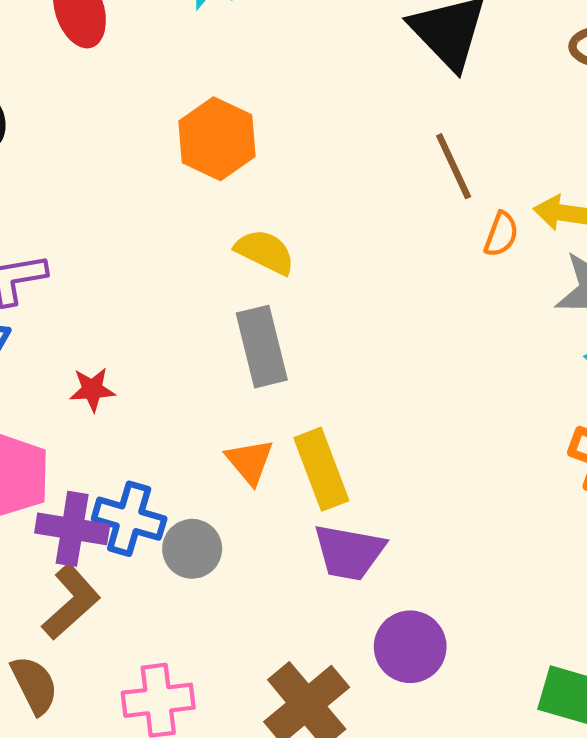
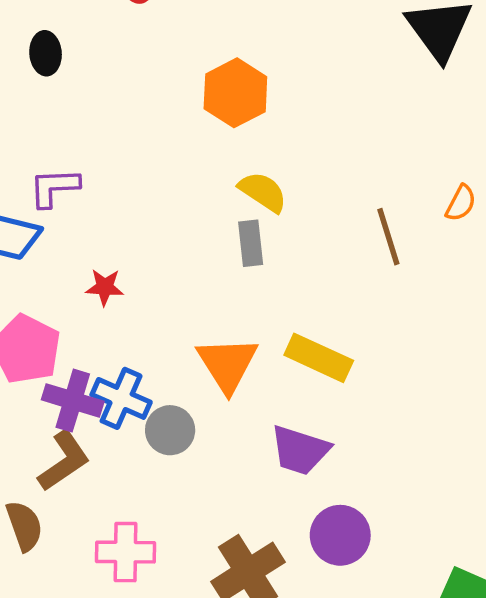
brown line: (454, 166) -> (388, 237), moved
gray rectangle: (262, 347) -> (251, 243), moved, size x0.7
orange triangle: (250, 461) -> (227, 364), size x1.5
yellow rectangle: (321, 469) -> (319, 358), moved, turned -52

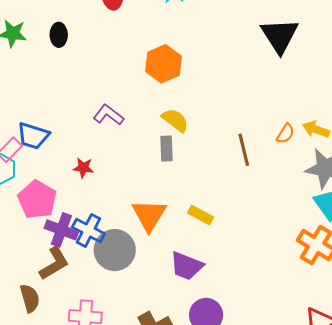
purple L-shape: (54, 187) -> (108, 115), moved, turned 36
yellow rectangle: (319, 358) -> (200, 215), size x0.7
gray circle: (170, 430) -> (115, 250), size x1.5

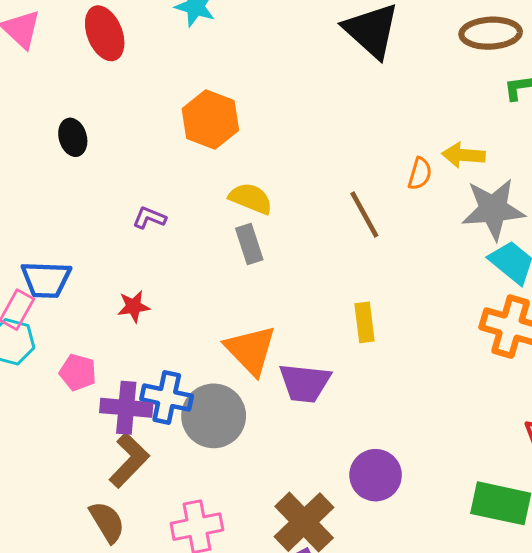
black ellipse: (59, 35) -> (73, 137), moved
purple L-shape: (108, 115) -> (149, 218), size x0.7
pink pentagon: (37, 200) -> (78, 372), size x0.6
yellow rectangle: (200, 215) -> (365, 322), moved, turned 70
purple trapezoid: (187, 266) -> (305, 383), moved

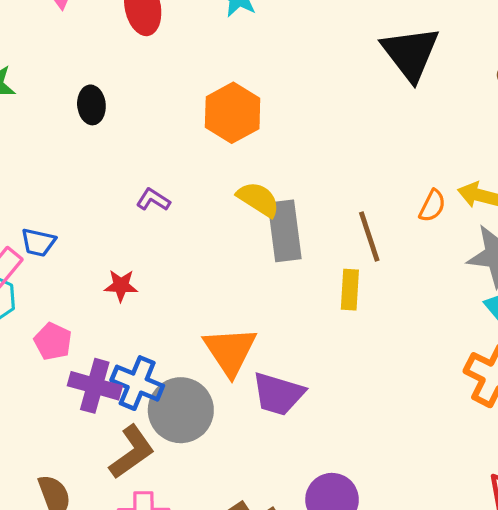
gray rectangle: (249, 244) -> (285, 231), moved, size x1.5
blue trapezoid: (46, 280) -> (38, 242), size x0.7
yellow rectangle: (365, 322) -> (350, 290), moved
brown L-shape: (129, 460) -> (132, 452), moved

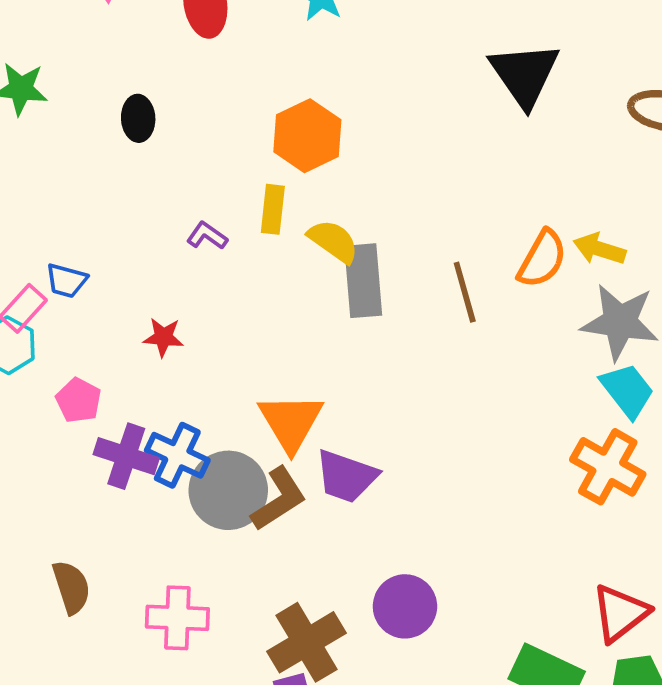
orange semicircle: (432, 206) -> (542, 259), size x1.5
yellow rectangle: (350, 290) -> (273, 209), moved
brown L-shape: (132, 452) -> (279, 499), moved

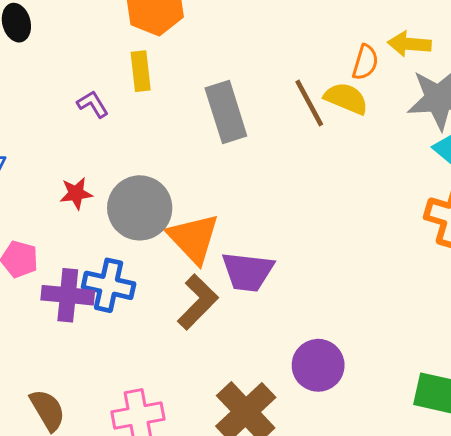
purple L-shape: (207, 236) -> (93, 104), turned 36
yellow semicircle: (333, 241) -> (346, 98), moved
orange semicircle: (542, 259) -> (365, 62), size x0.7
gray circle: (228, 490) -> (140, 208), moved

